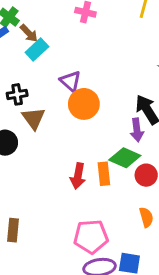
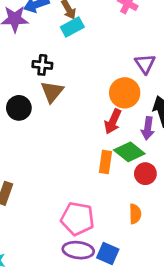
purple triangle: (70, 81) -> (145, 64), moved
orange circle: (84, 104) -> (125, 93), moved
red arrow: (78, 176) -> (113, 121), moved

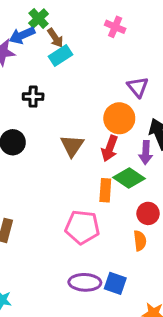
brown triangle: (52, 92) -> (72, 146), moved
red circle: (145, 174) -> (148, 213), moved
pink pentagon: (78, 219) -> (82, 227), moved

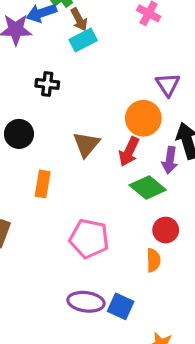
orange rectangle: (105, 190) -> (43, 184), moved

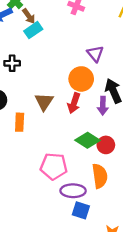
orange rectangle: (43, 184) -> (20, 122), moved
green diamond: (148, 188) -> (87, 140), moved
red circle: (166, 230) -> (106, 145), moved
orange semicircle: (153, 260) -> (100, 176), size x1.5
purple ellipse: (86, 302) -> (73, 191), moved

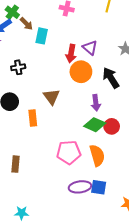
cyan rectangle: (33, 30) -> (42, 36), moved, turned -35
red arrow: (74, 103) -> (71, 53), moved
purple arrow: (103, 106) -> (96, 103), moved
orange semicircle: (100, 176) -> (97, 155), moved
purple ellipse: (73, 191) -> (80, 187), moved

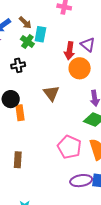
green cross: (12, 12) -> (27, 42), moved
orange rectangle: (33, 118) -> (20, 113), moved
pink pentagon: (69, 152) -> (69, 147), turned 30

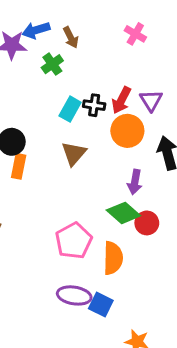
cyan rectangle: (40, 34) -> (70, 109), moved
green cross: (27, 42) -> (52, 64), moved
black cross: (18, 65) -> (94, 105), moved

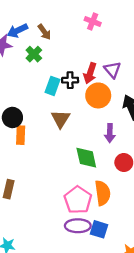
green diamond: (123, 213) -> (86, 158), moved, turned 45
pink pentagon: (74, 241) -> (78, 200), moved

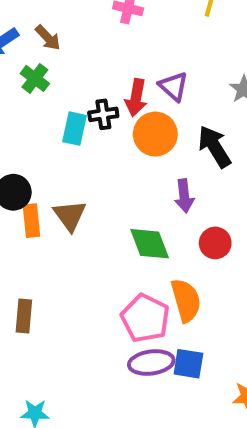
brown triangle: (61, 119) -> (70, 215), moved

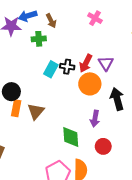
green cross: (35, 78) -> (39, 39), turned 32

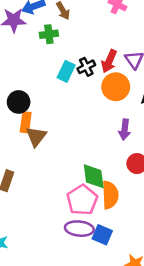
black cross: (67, 67) -> (86, 67), turned -32
brown triangle: (36, 111) -> (36, 136), moved
green diamond: (71, 137) -> (94, 176), moved

